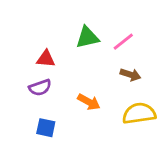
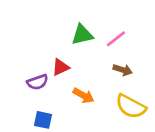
red triangle: (46, 59) -> (61, 67), moved, turned -30
yellow semicircle: (139, 113) -> (131, 106), turned -144

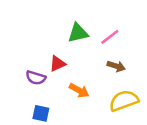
purple semicircle: (38, 82) -> (36, 78), turned 36
yellow semicircle: (131, 106) -> (124, 101), turned 132

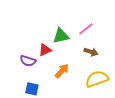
green triangle: (78, 33) -> (61, 36), moved
orange arrow: (79, 90) -> (62, 71), turned -77

